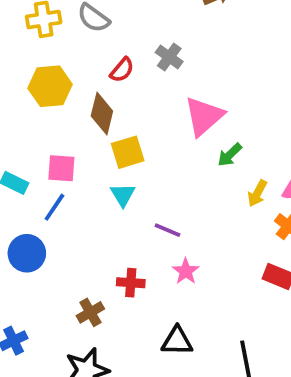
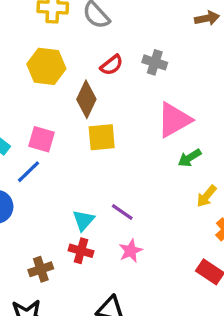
gray cross: (169, 57) -> (155, 62), turned -30
cyan triangle: (123, 195) -> (83, 220), moved

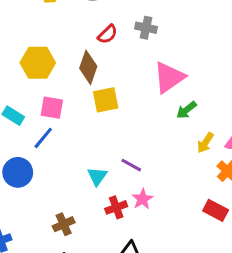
yellow hexagon: (46, 66) -> (38, 63), moved
red cross: (81, 251) -> (116, 207), moved, turned -30

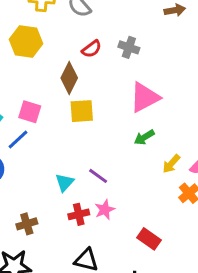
yellow hexagon: (38, 63) -> (26, 42), moved
green arrow: (186, 110) -> (144, 137), moved
red rectangle: (216, 210) -> (149, 239), moved

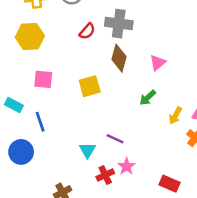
gray cross: (129, 47) -> (119, 24), size x1.5
brown diamond: (69, 78) -> (119, 58), moved
pink triangle: (145, 97) -> (158, 63), moved, size x0.6
pink square: (30, 112) -> (43, 79), moved
blue line: (18, 140) -> (40, 122), turned -54

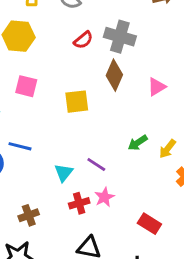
green arrow: (148, 98) -> (138, 143), moved
blue line: (40, 122) -> (20, 146), moved, turned -66

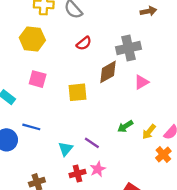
gray cross: (120, 37) -> (129, 48), moved, turned -30
brown diamond: (114, 75) -> (108, 72), turned 35

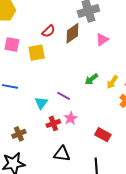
red semicircle: (84, 43) -> (49, 31), moved
yellow square: (78, 92) -> (37, 53), moved

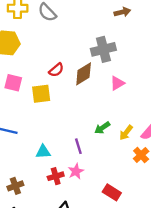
purple line: (64, 96) -> (78, 146), moved, turned 40
cyan triangle: (41, 103) -> (43, 152), turned 48

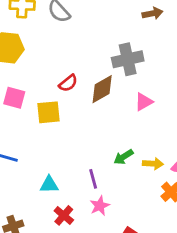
yellow arrow: (126, 133) -> (153, 164), turned -126
pink star: (76, 171) -> (100, 206), moved
red cross: (56, 176) -> (64, 215), turned -35

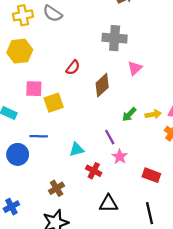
gray cross: (128, 59) -> (115, 38), turned 30
brown diamond: (102, 89) -> (102, 85), moved
yellow square: (48, 112) -> (54, 103), moved

